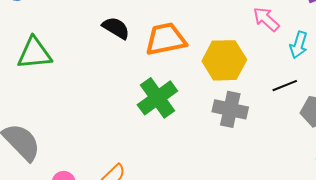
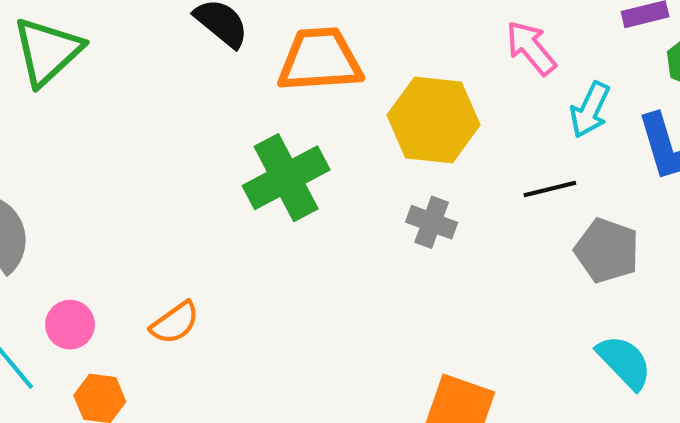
green triangle: (34, 53) -> (47, 51), turned -45
gray cross: (230, 109) -> (432, 222), size x0.7

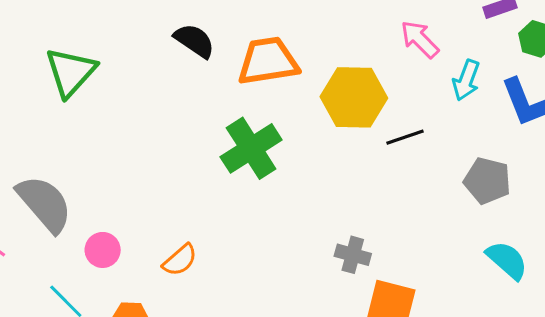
black line: (550, 189) -> (405, 137), moved
gray cross: (432, 222) -> (353, 255), moved
pink circle: (70, 325) -> (103, 250), moved

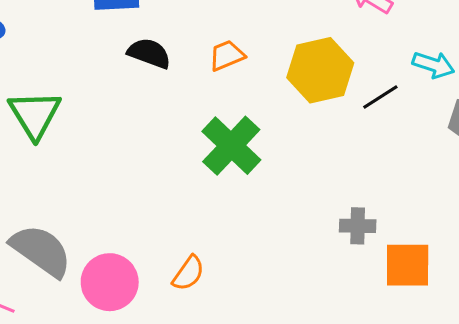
orange trapezoid: (268, 61) -> (227, 55), size x0.6
cyan arrow: (466, 80) -> (433, 65), moved, turned -78
pink circle: (103, 250) -> (110, 282), size x1.6

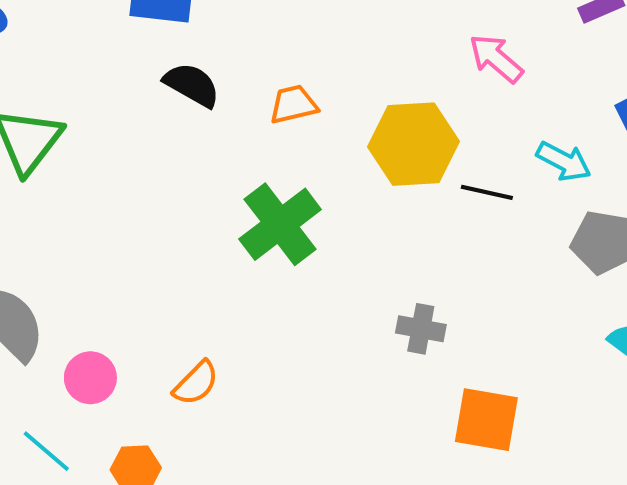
black line: (380, 97) -> (487, 192), turned 36
gray cross: (358, 226) -> (421, 329), moved
pink circle: (110, 282) -> (90, 378), size x0.7

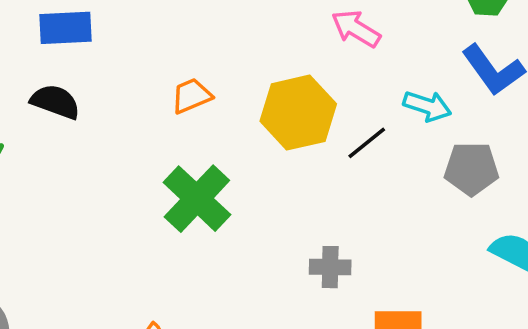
black semicircle: (192, 85) -> (55, 102), moved
black line: (487, 192) -> (367, 143), turned -42

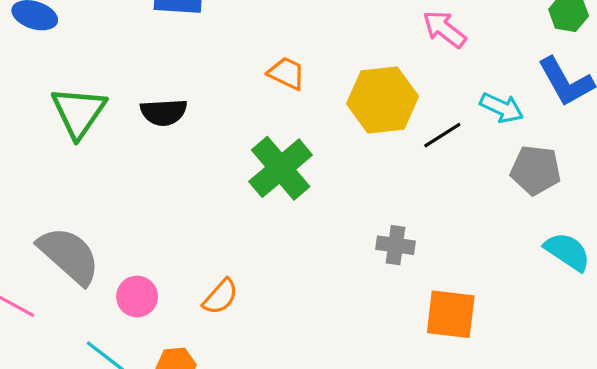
orange trapezoid: (192, 96) -> (286, 73), turned 42
black semicircle: (55, 102) -> (164, 112), moved, turned 150

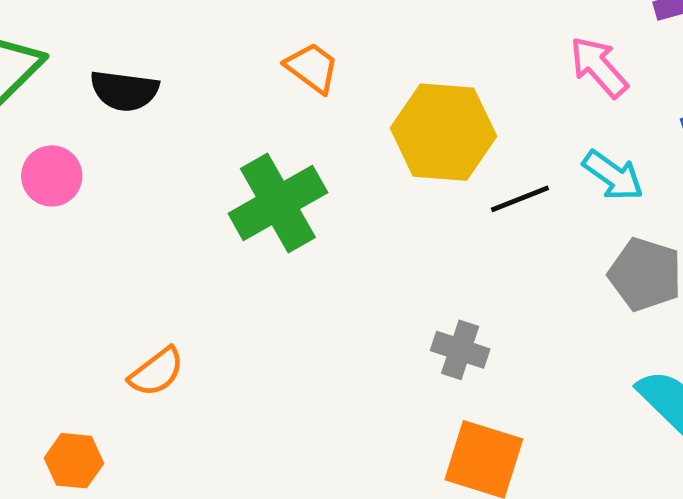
pink arrow: (444, 29) -> (599, 67), moved
gray cross: (396, 245) -> (460, 350), moved
pink circle: (137, 297) -> (52, 176), moved

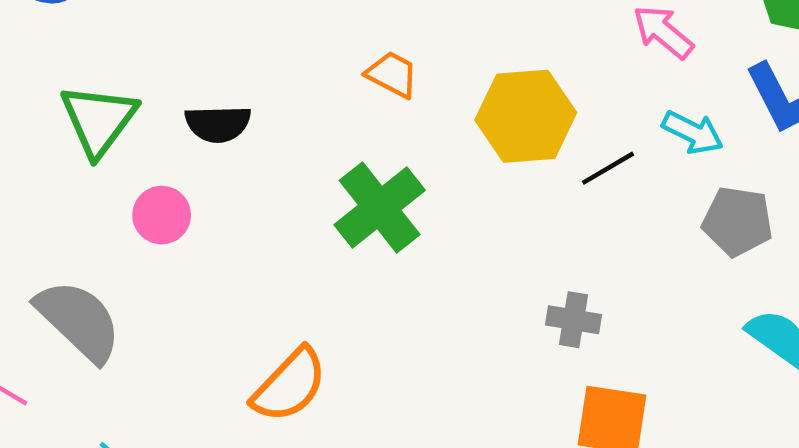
orange semicircle: (157, 372) -> (289, 385), size x1.5

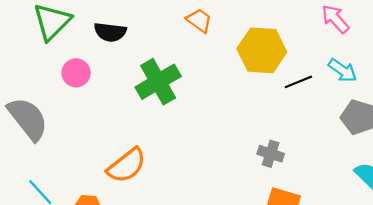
green cross: (380, 208) -> (158, 82), moved

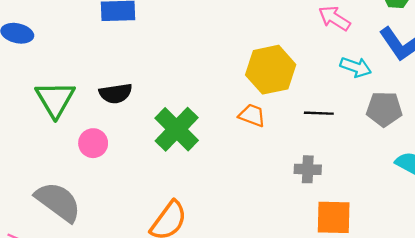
orange trapezoid: (199, 20) -> (252, 115), moved
black line: (298, 82) -> (319, 113), moved, turned 40

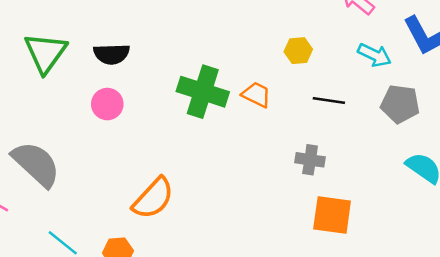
yellow hexagon: (271, 70) -> (298, 51), moved, size x0.5
green cross: (177, 129) -> (203, 92), moved, turned -33
pink circle: (93, 143) -> (107, 104), moved

